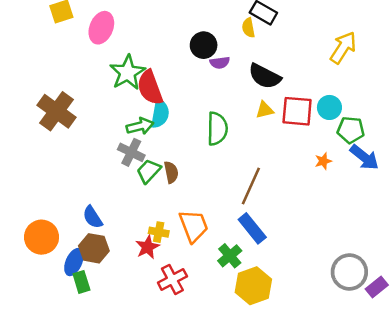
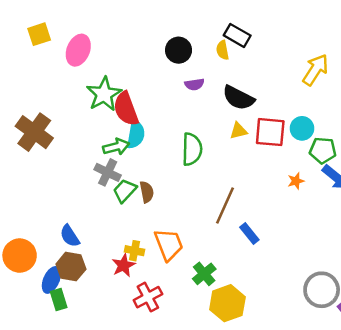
black circle: (204, 45) -> (179, 50), moved
blue rectangle: (252, 228) -> (249, 234), moved, size x0.7

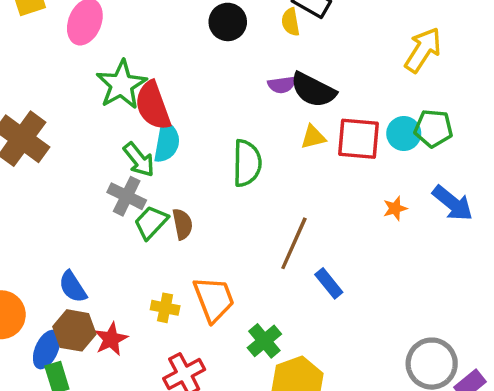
purple semicircle: (194, 84) -> (282, 85), moved
green arrow: (116, 147) -> (139, 160), turned 65
green pentagon: (323, 150) -> (433, 128), moved
red star: (123, 265) -> (111, 339), moved

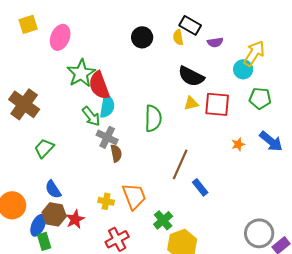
purple semicircle: (282, 85) -> (215, 42), moved
cyan circle: (404, 133) -> (243, 69), moved
gray cross: (127, 196) -> (107, 137), moved
green trapezoid: (151, 222) -> (44, 148), moved

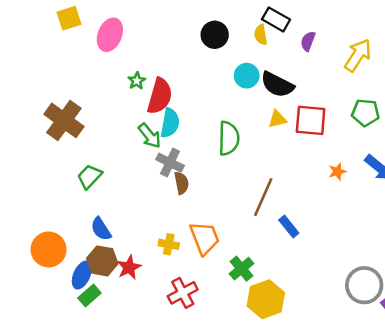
purple semicircle: (215, 42) -> (308, 41), turned 119
cyan circle: (243, 69) -> (247, 76), moved
green star: (81, 73) -> (137, 81), size x0.5
red semicircle: (99, 85) -> (160, 96), turned -144
green rectangle: (44, 241) -> (89, 295), turned 66

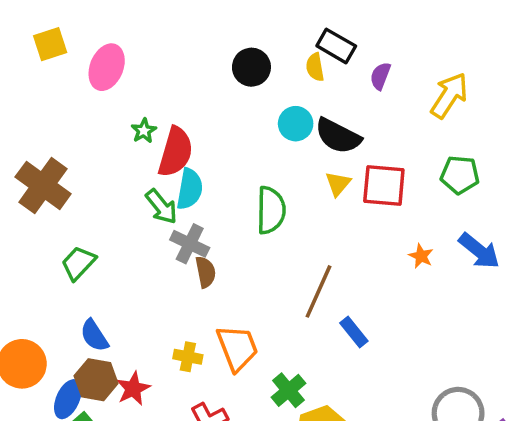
yellow triangle: (277, 119) -> (338, 184), turned -36
orange star: (337, 172) -> (421, 256), turned -30

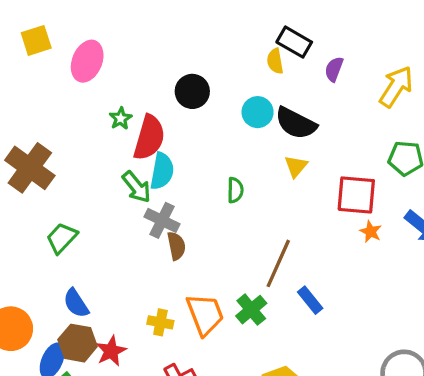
black circle: (251, 67) -> (192, 91), moved
red square: (384, 185) -> (356, 195), moved
green semicircle: (271, 210) -> (235, 190), size x0.6
green cross: (289, 390) -> (251, 310), moved

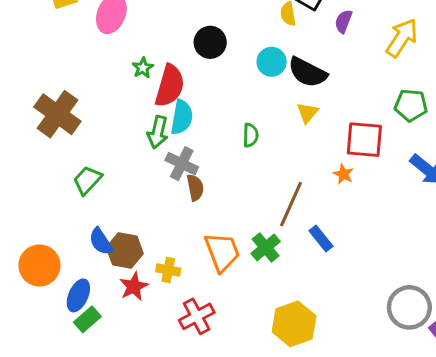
green arrow: (137, 187) -> (158, 132), turned 52
orange star: (371, 232) -> (343, 174), moved
yellow cross: (160, 322) -> (168, 270), moved
brown hexagon: (78, 343) -> (125, 250), moved

